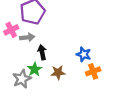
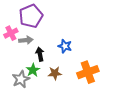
blue star: (84, 54) -> (65, 46), moved
orange cross: (93, 71) -> (88, 72), size x1.5

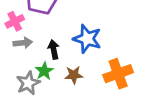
gray arrow: (26, 40) -> (23, 43), moved
blue star: (65, 46) -> (87, 39), size x1.5

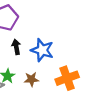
black arrow: (54, 50) -> (16, 47), moved

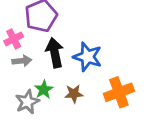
black arrow: (16, 47) -> (55, 53), size x1.5

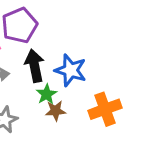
green star: (44, 90) -> (47, 94), moved

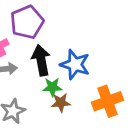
green star: (47, 94) -> (52, 87), turned 30

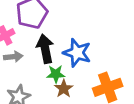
brown star: (61, 103) -> (64, 89), turned -30

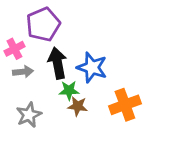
brown star: (64, 89) -> (78, 106), turned -30

